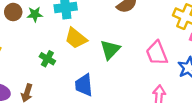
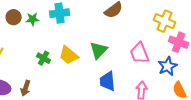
yellow trapezoid: (76, 38) -> (69, 55), moved
blue trapezoid: (84, 85) -> (108, 81), moved

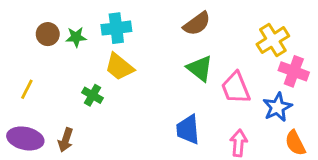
yellow cross: (165, 21) -> (273, 40), turned 35
green triangle: (99, 50) -> (200, 68), moved, turned -36
yellow trapezoid: (69, 55) -> (119, 67), moved

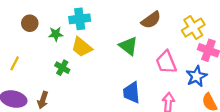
brown semicircle: (197, 24) -> (151, 20), moved
green star: (76, 37) -> (56, 34), moved
green triangle: (200, 68) -> (128, 46), moved

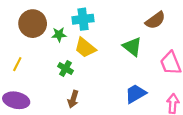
brown circle: (30, 23) -> (33, 24), size x1.6
blue trapezoid: (132, 93) -> (136, 94), turned 65
brown arrow: (43, 100) -> (73, 99), moved

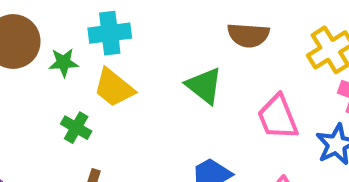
brown semicircle: (155, 20) -> (248, 35), turned 40

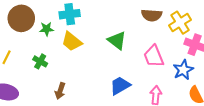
brown semicircle: (248, 35) -> (152, 15), moved
green cross: (76, 128) -> (40, 61), moved

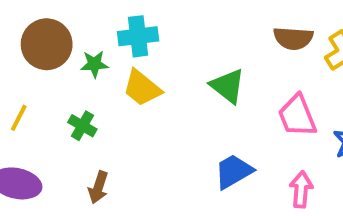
brown arrow: (60, 91) -> (98, 187), moved

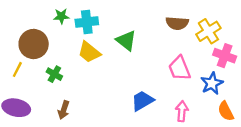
brown circle: (47, 44) -> (34, 44), moved
green star: (94, 64) -> (61, 16), moved
green triangle: (228, 86) -> (126, 41), moved

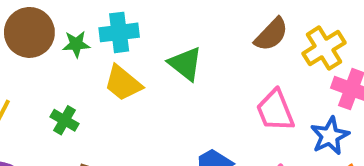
green star: (61, 16) -> (76, 44), moved
brown semicircle: (177, 23) -> (271, 34), turned -50
brown circle: (34, 44) -> (29, 32), moved

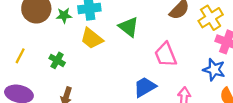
pink trapezoid: (275, 110) -> (166, 55), moved
blue star: (330, 136) -> (214, 70), turned -30

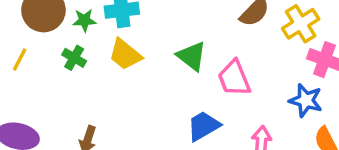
green triangle: (129, 27) -> (192, 56), moved
yellow line: (20, 56) -> (20, 60), moved
green cross: (57, 60) -> (74, 58), moved

